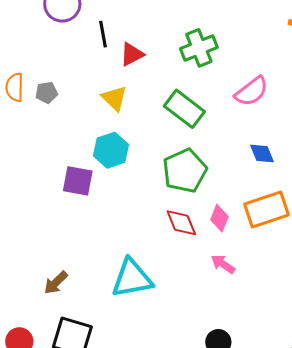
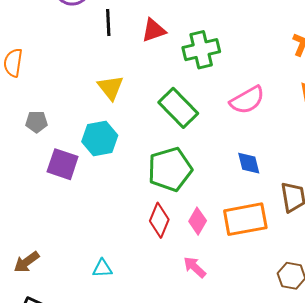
red triangle: (132, 54) -> (154, 30), moved
gray pentagon: (46, 93) -> (37, 122), moved
red diamond: (181, 223) -> (159, 220), turned 36
cyan triangle: (132, 278) -> (102, 268), size x0.5

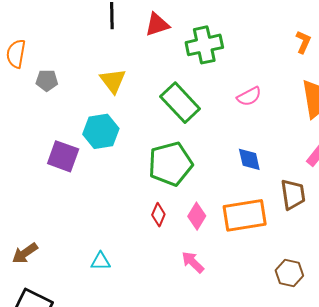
pink semicircle: (247, 100) -> (249, 96), size x0.7
gray pentagon: (37, 122) -> (47, 80), moved
red diamond: (159, 220) -> (158, 215), size x0.7

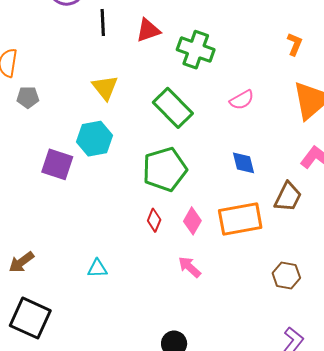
green cross: (204, 45) -> (196, 50), turned 33
gray pentagon: (47, 80) -> (28, 97), moved
brown trapezoid: (293, 194) -> (288, 197), turned 36

